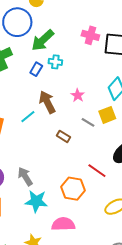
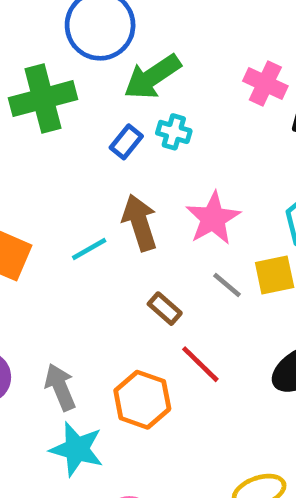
pink star: (78, 95) -> (213, 218), size x1.6
red line: (97, 171) -> (200, 364), moved
orange hexagon: (73, 189) -> (142, 400), moved

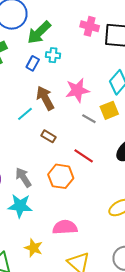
pink star: (213, 218) -> (77, 90), turned 30
brown rectangle: (165, 309) -> (49, 136), moved
cyan star: (77, 449) -> (20, 206), moved

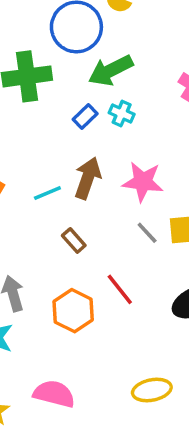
brown arrow: (45, 98) -> (88, 178), turned 30

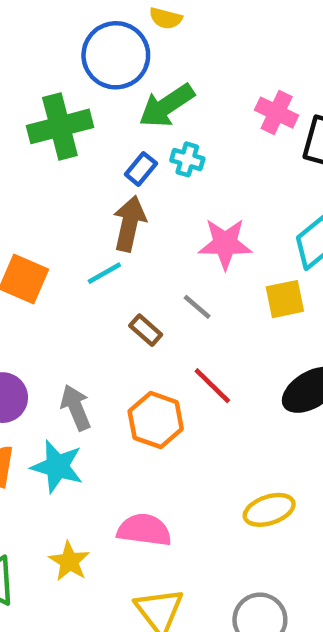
brown arrow: (88, 178) -> (129, 224), moved
gray line: (147, 233) -> (197, 307), moved

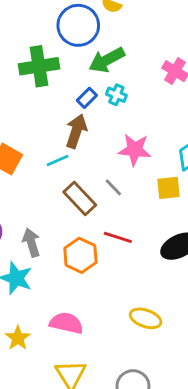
brown rectangle: (146, 330) -> (80, 199), size x1.6
red line: (212, 386) -> (118, 237), turned -32
yellow ellipse: (269, 510) -> (146, 318), turned 32

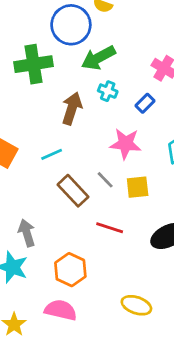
blue rectangle: (87, 98) -> (145, 103), moved
brown arrow: (76, 131) -> (72, 108), moved
yellow square: (168, 188) -> (138, 187), moved
orange hexagon: (80, 255) -> (70, 270), moved

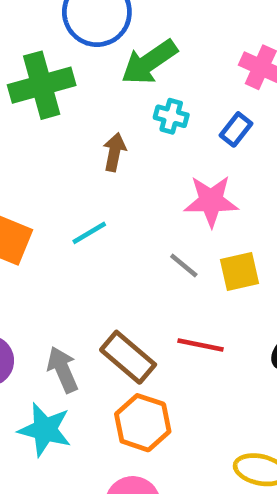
brown arrow: (72, 108) -> (114, 152), size x0.7
brown rectangle: (73, 191) -> (128, 357), moved

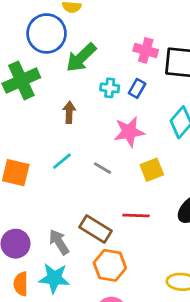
cyan cross: (171, 116) -> (110, 88), moved
gray line: (184, 265) -> (102, 168), moved

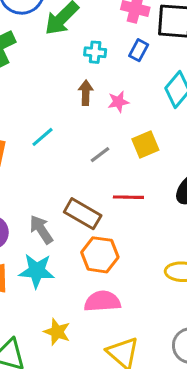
blue rectangle: (137, 88) -> (139, 50), moved
brown arrow: (69, 112) -> (86, 93), moved
pink star: (129, 132) -> (118, 102), size x0.6
gray line: (102, 168) -> (100, 155), moved, turned -66

